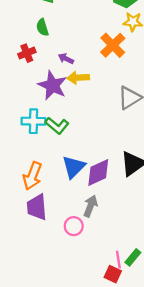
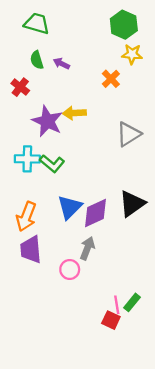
orange cross: (113, 45) -> (111, 79), size x0.7
red cross: (27, 53) -> (20, 87), turned -30
purple arrow: (66, 59) -> (61, 64), moved

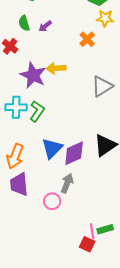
purple arrow: (61, 64) -> (45, 26), turned -64
green L-shape: (52, 164) -> (37, 111), turned -95
green rectangle: (132, 302) -> (105, 229), turned 35

